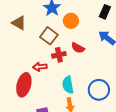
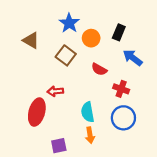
black rectangle: (105, 12) -> (119, 32), moved
red cross: (59, 55) -> (121, 89), moved, turned 32

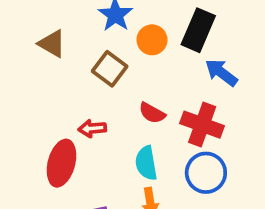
black rectangle: (119, 32) -> (198, 30), size x1.5
red semicircle: (99, 69) -> (152, 113), moved
red cross: (121, 89) -> (202, 125), size x1.5

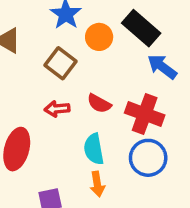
black rectangle: (198, 30) -> (141, 28), turned -72
red arrow: (92, 128) -> (57, 109), moved

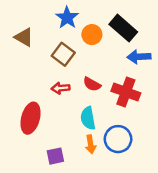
blue arrow: (162, 67) -> (139, 57), turned -40
blue circle: (148, 158) -> (118, 139), moved

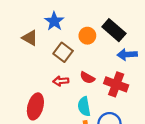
blue star: (67, 18) -> (54, 21), moved

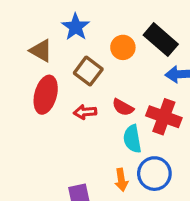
red ellipse: (35, 106) -> (46, 95), moved
cyan semicircle: (84, 106) -> (132, 139), moved

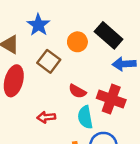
red arrow: (85, 112) -> (46, 117), moved

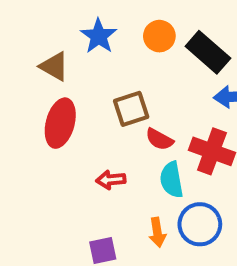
orange circle: (77, 42) -> (159, 36), moved
brown square: (49, 61) -> (131, 109), moved, turned 35

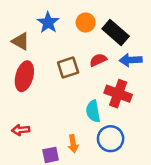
red semicircle: (159, 139) -> (98, 60), moved, turned 126
red arrow: (111, 180) -> (21, 130), moved
orange arrow: (157, 232) -> (73, 144), moved

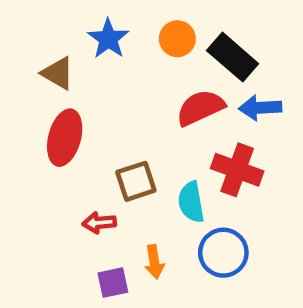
red semicircle: (98, 60) -> (200, 108), size x1.5
brown square: (68, 67) -> (136, 181), moved
red arrow: (21, 130) -> (99, 223), moved

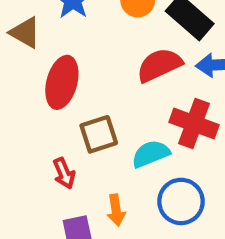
red ellipse: (65, 138) -> (62, 82), moved
cyan semicircle: (191, 202) -> (151, 154), turned 78
red arrow: (99, 223) -> (64, 173), turned -108

